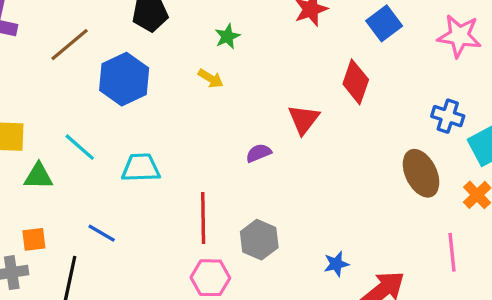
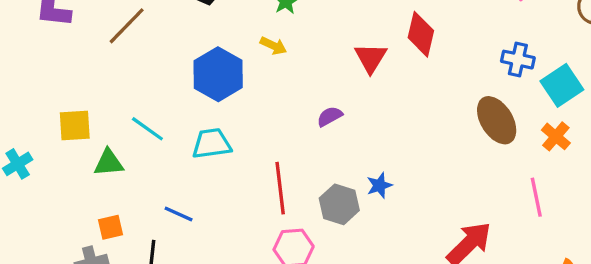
blue hexagon: (124, 79) -> (218, 74), moved
red triangle: (304, 119) -> (371, 58), moved
blue star: (336, 264) -> (379, 185), moved

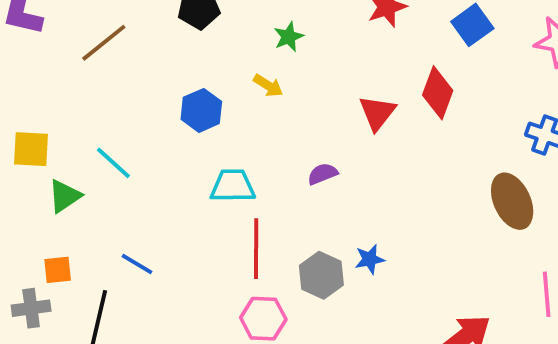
blue hexagon: (218, 74) -> (201, 110), size x0.7
cyan trapezoid: (212, 144) -> (233, 186), moved
green triangle: (109, 163) -> (64, 196), turned -36

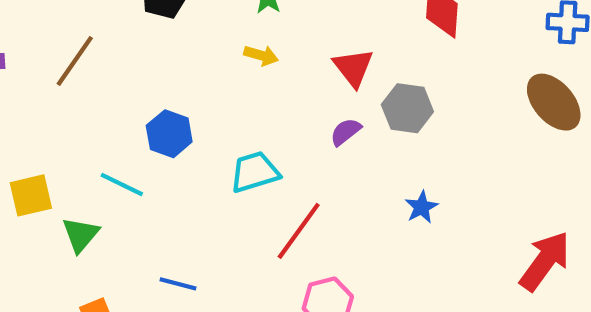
blue hexagon: (201, 110) -> (169, 134), moved
red triangle: (377, 113) -> (353, 68), moved
red line: (256, 249) -> (299, 231), turned 52
gray hexagon: (321, 275) -> (407, 108), moved

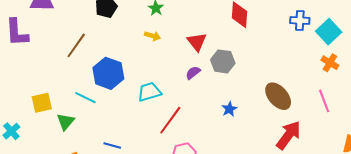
brown line: (75, 61) -> (76, 45), moved
brown ellipse: (554, 102) -> (278, 96), moved
blue hexagon: (169, 134) -> (108, 73), size x1.4

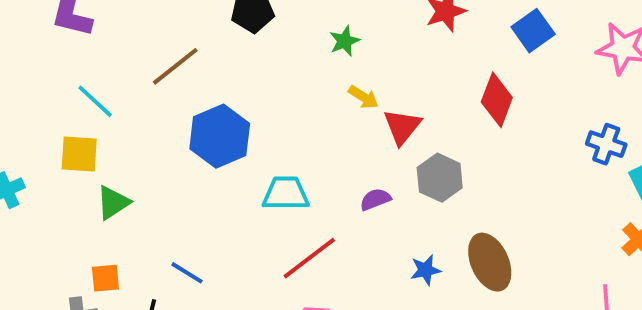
yellow arrow: (153, 36) -> (363, 97), moved
purple semicircle: (193, 73) -> (375, 199), moved
brown ellipse: (278, 96) -> (490, 262), moved
cyan line: (85, 98) -> (95, 101), moved

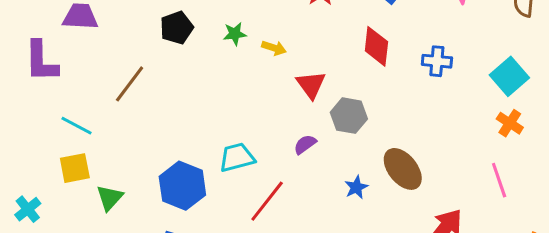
green star: (344, 41) -> (235, 34), moved, turned 30
yellow arrow: (363, 97) -> (274, 48), moved
blue hexagon: (220, 136) -> (182, 186), moved
blue cross: (606, 144) -> (437, 61), moved

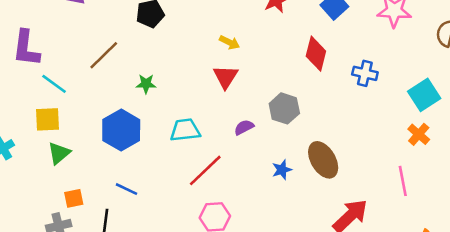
green star: (235, 34) -> (146, 84), moved
purple L-shape: (41, 61) -> (26, 48), moved
red triangle: (311, 85) -> (226, 77), moved
blue hexagon: (182, 186) -> (121, 130), moved
green triangle: (110, 198) -> (59, 153), moved

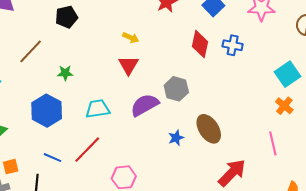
blue cross: (365, 73) -> (233, 45), moved
purple semicircle: (244, 127) -> (145, 105), size x1.8
red line: (205, 170) -> (87, 150), moved

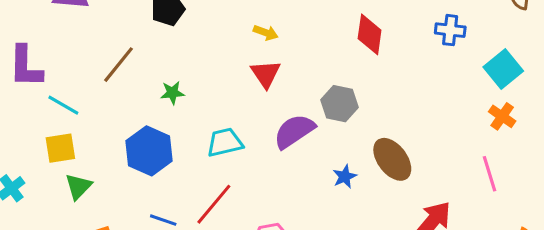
blue cross: (233, 45) -> (450, 30), moved

